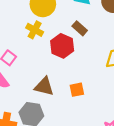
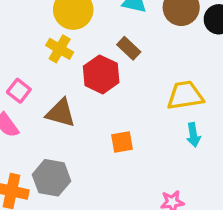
brown triangle: (44, 86) -> (61, 113), moved

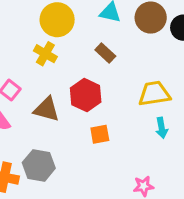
red hexagon: (101, 74) -> (86, 95), moved

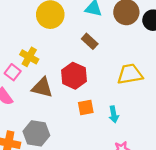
yellow cross: (45, 54) -> (29, 57), moved
cyan arrow: (162, 128) -> (114, 114), moved

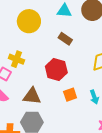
brown triangle: (42, 88) -> (32, 96), moved

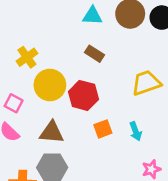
yellow circle: (29, 21) -> (50, 85), moved
yellow cross: (16, 59) -> (27, 57), moved, turned 35

